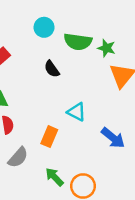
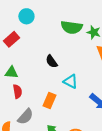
cyan circle: (44, 27) -> (26, 16), moved
black semicircle: (52, 69) -> (52, 61), moved

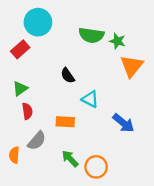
cyan circle: (26, 16) -> (38, 22), size x1.5
green triangle: (11, 72) -> (20, 89), turned -40
orange rectangle: (50, 101) -> (65, 122), turned 70

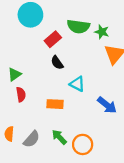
red rectangle: (20, 49) -> (53, 39), moved
gray semicircle: (37, 141) -> (32, 139), moved

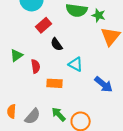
red rectangle: (53, 39) -> (44, 25), moved
red semicircle: (21, 95) -> (36, 66), moved

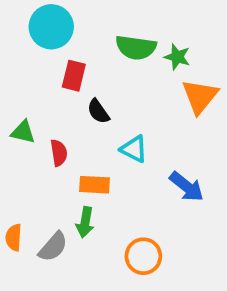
red rectangle: (44, 25) -> (74, 76), turned -35
green triangle: (17, 55) -> (23, 132), turned 48
green arrow: (59, 114) -> (85, 222), moved, turned -126

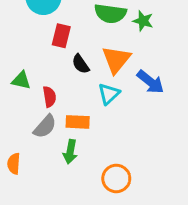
orange triangle: (200, 96) -> (116, 60), moved
cyan triangle: (134, 149) -> (109, 94), turned 50
blue arrow: (187, 187) -> (150, 82), moved
gray semicircle: (53, 247) -> (45, 126), moved

